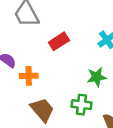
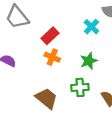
orange cross: (29, 76) -> (52, 57), moved, turned 35

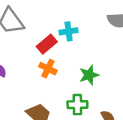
cyan cross: (91, 27) -> (69, 31), moved, turned 35

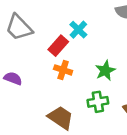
cyan cross: (69, 31) -> (78, 30), turned -30

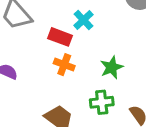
red rectangle: (58, 46) -> (60, 37), turned 66

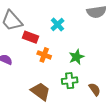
red rectangle: (60, 37) -> (30, 37), moved

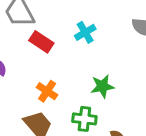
orange cross: (44, 55) -> (47, 91), moved

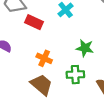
green star: (102, 86) -> (85, 48), turned 30

